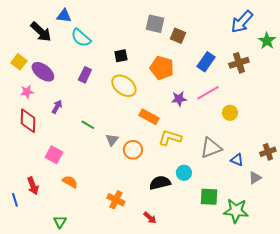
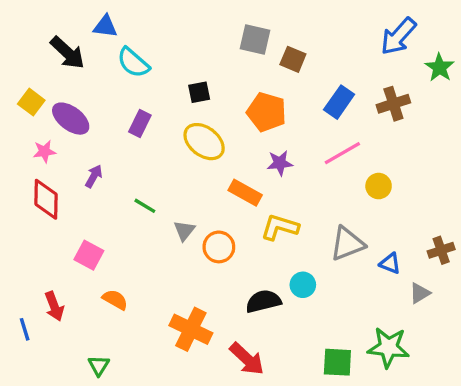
purple star: (179, 99) -> (280, 163), moved
green square: (209, 197) -> (337, 362), moved
orange cross: (116, 200) -> (191, 329), size x1.4
red arrow: (150, 218) -> (247, 359), size x1.6

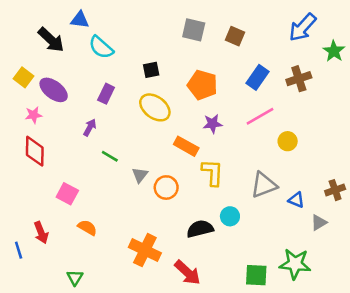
brown square: (293, 59) -> (235, 36), moved
purple arrow: (94, 176) -> (90, 127), moved
yellow L-shape: (280, 227) -> (212, 172), turned 76

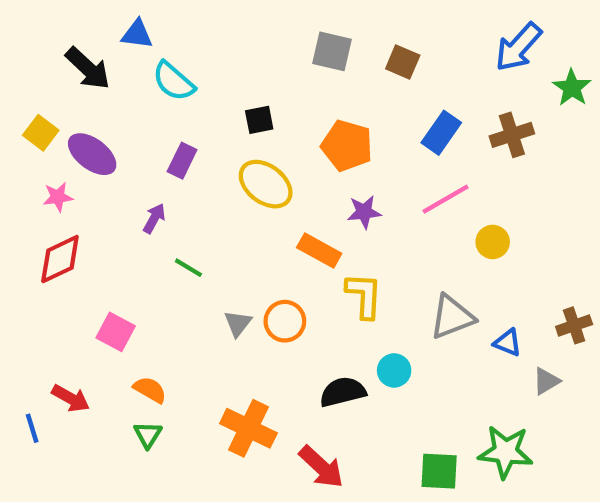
red diamond: (35, 151) -> (60, 259), turned 64
gray triangle: (140, 175) -> (238, 323), moved
red arrow: (41, 233) -> (71, 398), turned -40
green triangle: (75, 278) -> (148, 435), moved

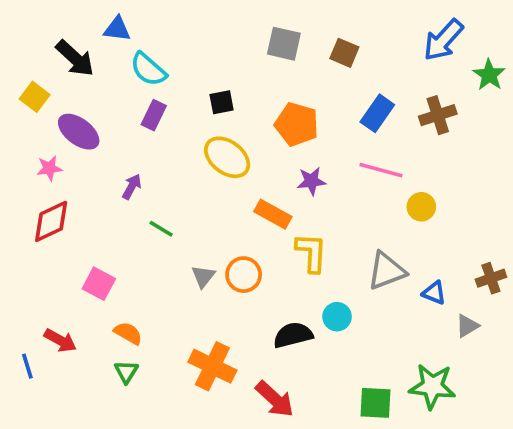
yellow square: (41, 133) -> (35, 97), moved
purple rectangle: (182, 161) -> (154, 115), moved
pink line: (446, 199) -> (381, 170), turned 45

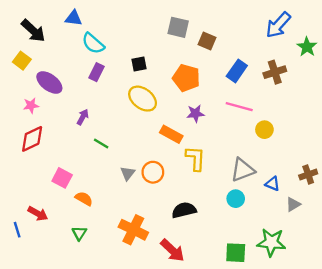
brown square: (344, 53) -> (207, 41), moved
black arrow: (75, 58) -> (33, 31), moved
cyan circle: (337, 317) -> (236, 199), moved
orange semicircle: (128, 333) -> (84, 199), moved

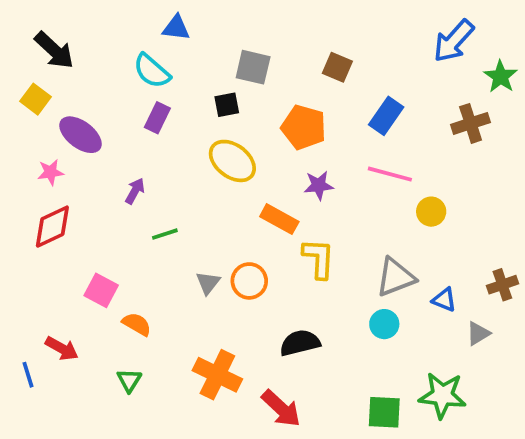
blue triangle: (74, 18) -> (176, 28), moved
gray square: (178, 27) -> (253, 67), moved
brown cross: (275, 72) -> (471, 123), moved
green line: (101, 143) -> (165, 234), turned -49

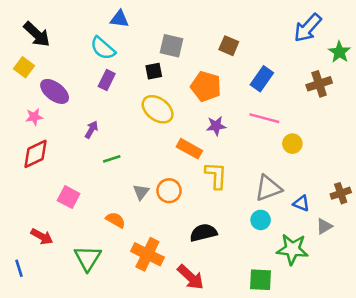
orange semicircle: (137, 324) -> (116, 220), moved
blue line: (28, 375) -> (19, 268), moved
green triangle: (129, 380) -> (88, 258), size x1.6
green star: (442, 395) -> (292, 249), moved

